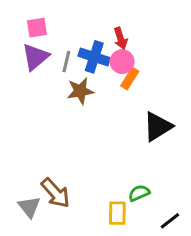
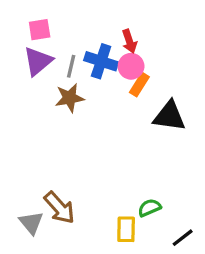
brown star: (80, 91) -> (69, 98), moved
black triangle: (158, 127) -> (169, 116), moved, turned 40

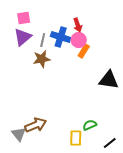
black triangle: (169, 116) -> (109, 80), moved
brown arrow: (59, 208) -> (36, 125), turned -70

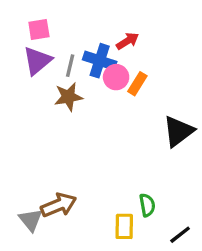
red arrow: (78, 25) -> (128, 41), turned -104
pink circle: (79, 40) -> (116, 77), moved
black triangle: (109, 80) -> (178, 131), turned -45
green semicircle: (90, 125) -> (147, 205), turned 104

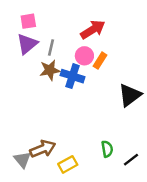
red arrow: (128, 41) -> (93, 30), size x1.5
blue cross: (100, 61) -> (72, 76), moved
yellow rectangle: (124, 226) -> (68, 164), moved, turned 60
black line: (180, 235) -> (131, 160), moved

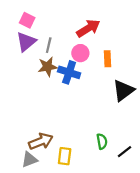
pink square: (28, 21) -> (27, 20), turned 35
orange rectangle: (100, 61) -> (108, 59), moved, turned -35
gray triangle: (22, 160) -> (29, 160), moved, turned 48
yellow rectangle: (68, 164) -> (65, 156), turned -54

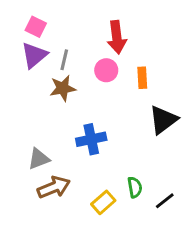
red arrow: (88, 28) -> (117, 37), turned 115
blue cross: (69, 72) -> (91, 139), moved, turned -30
yellow rectangle: (65, 156) -> (103, 202), moved, turned 42
gray triangle: (29, 160) -> (39, 159), moved

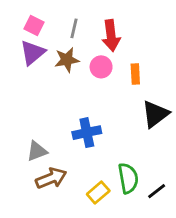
gray line: (64, 60) -> (74, 28), moved
brown star: (63, 88) -> (67, 60), moved
green semicircle: (135, 187) -> (128, 178), size x1.5

